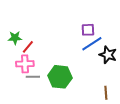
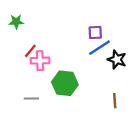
green star: (15, 38) -> (16, 22), moved
pink cross: (25, 64) -> (40, 61), moved
gray line: (33, 77) -> (31, 98), moved

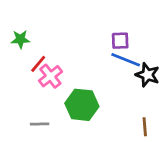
green star: (16, 22) -> (20, 39), moved
blue line: (100, 48) -> (126, 60), turned 55
pink cross: (40, 61) -> (50, 76), turned -36

